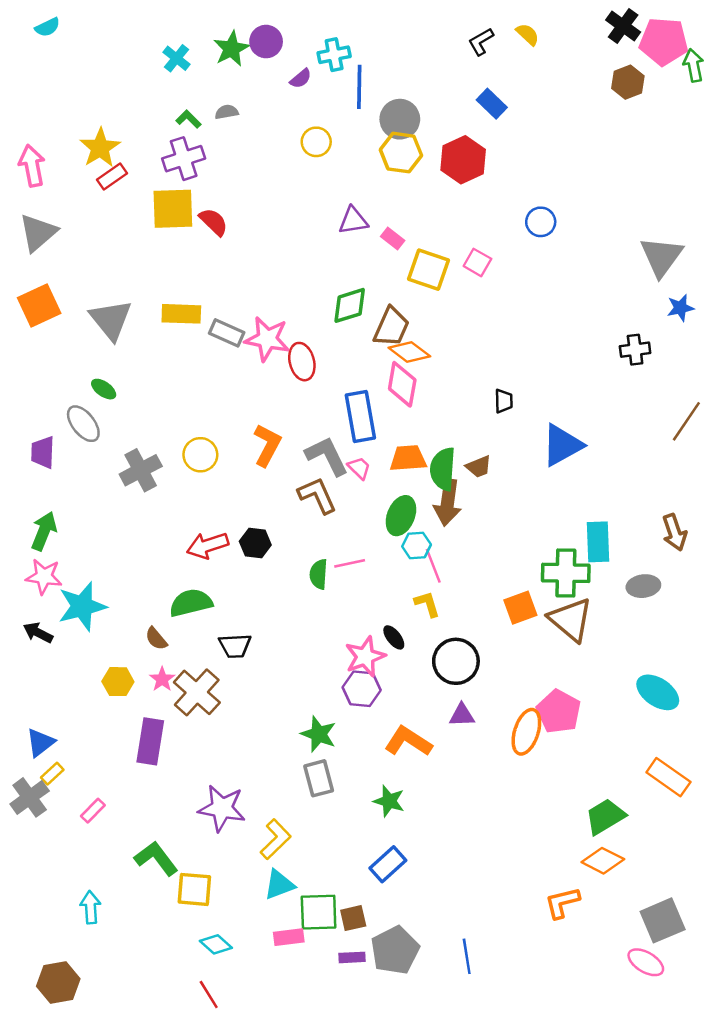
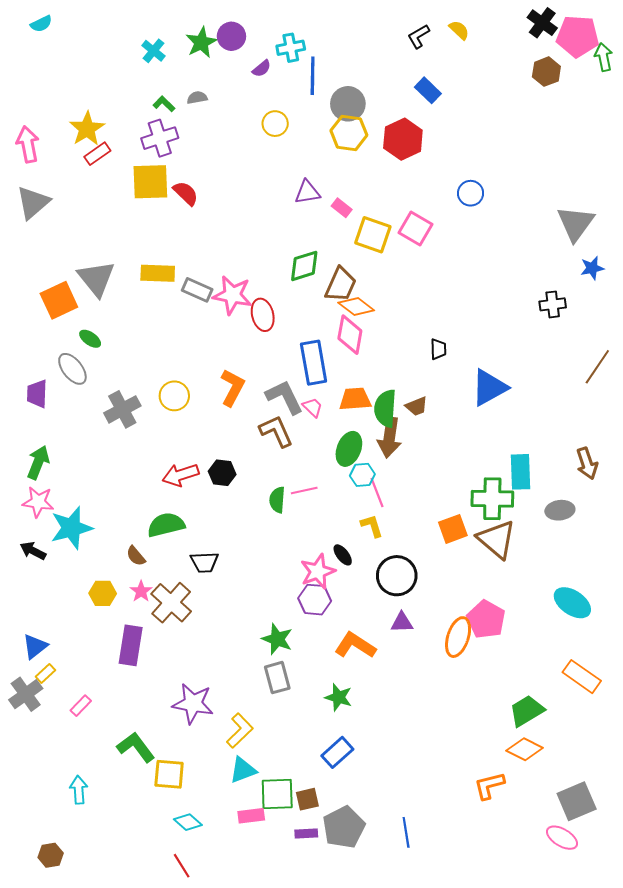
pink square: (477, 262) -> (415, 229), size x1.4
orange square: (39, 305) -> (59, 300), moved
brown hexagon: (58, 983) -> (51, 855), size x0.7

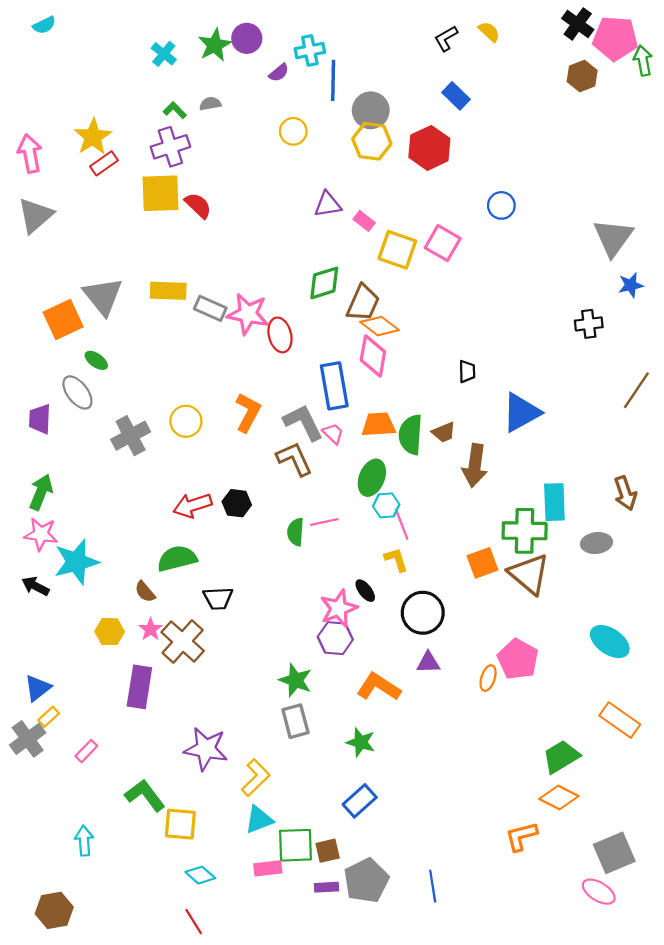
brown arrow: (389, 437) -> (475, 466), moved
orange ellipse: (458, 637) -> (488, 678), size x0.6
brown hexagon: (51, 855) -> (54, 910), size x1.4

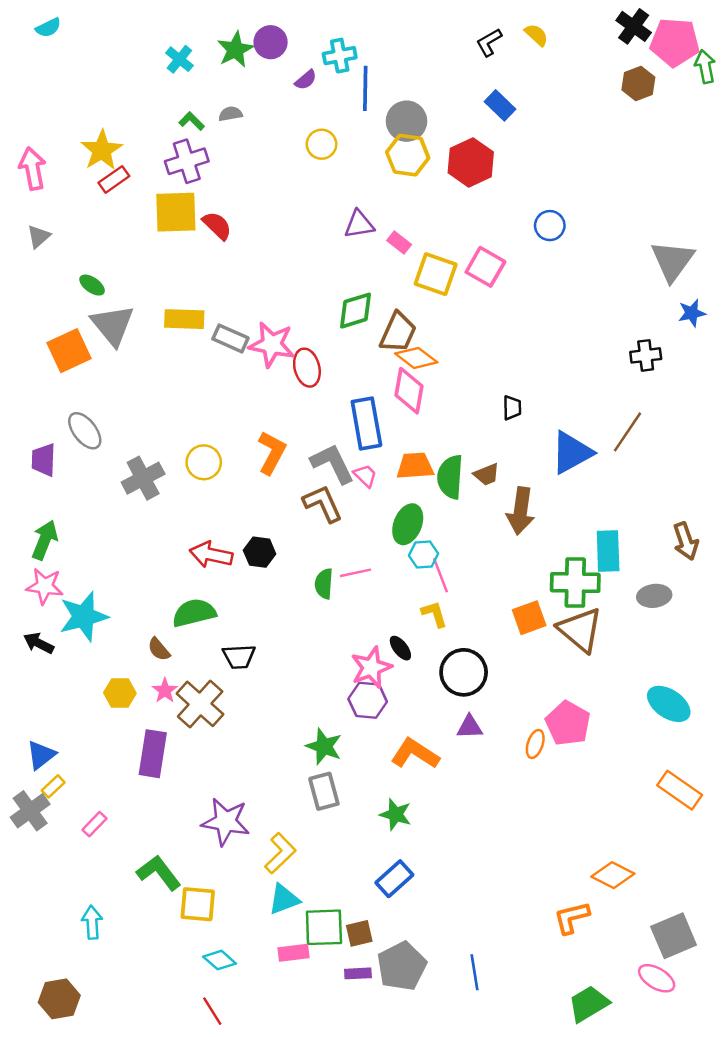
gray triangle: (35, 215) -> (39, 236), size x0.6
green ellipse: (96, 360) -> (92, 285), moved
brown line: (636, 390) -> (627, 432), moved
red arrow: (193, 505) -> (211, 555), turned 30
green trapezoid: (561, 757) -> (589, 1004), moved

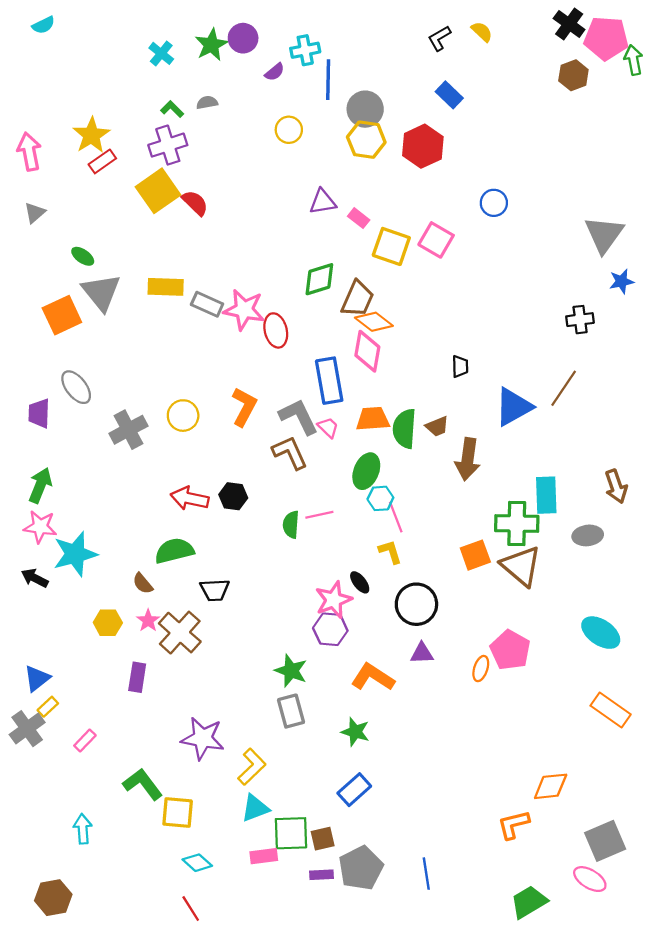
yellow square: (176, 212) -> (158, 191), turned -33
purple rectangle: (153, 754) -> (137, 677), size x0.7
orange diamond: (613, 875) -> (551, 786), turned -33

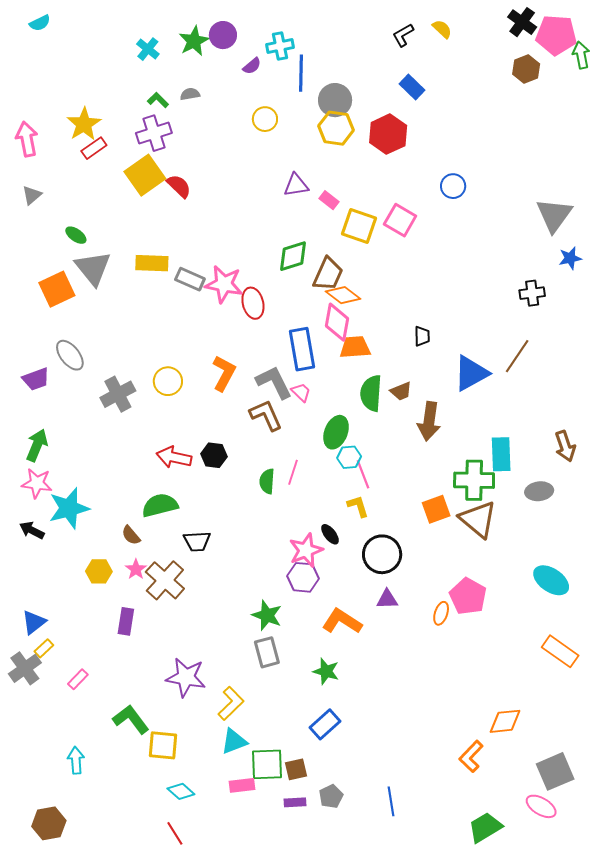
purple trapezoid: (39, 413) -> (36, 379), turned -112
orange trapezoid: (373, 419) -> (355, 347), moved
pink line: (319, 515) -> (293, 472), turned -60
orange L-shape: (513, 824) -> (471, 756), turned -32
gray pentagon: (361, 868) -> (331, 796), size x0.6

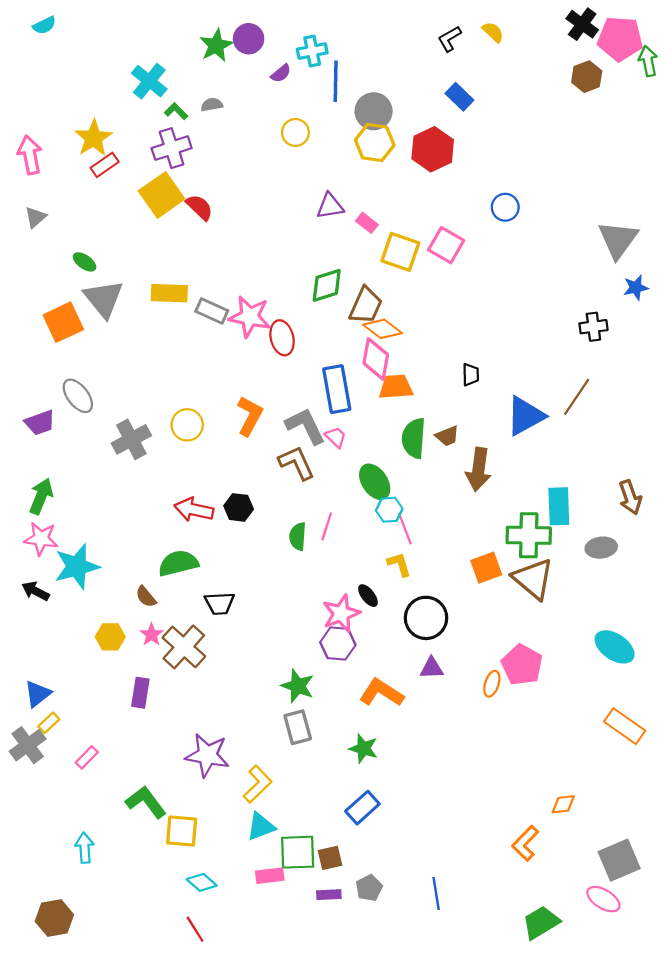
cyan cross: (148, 49) -> (149, 81), moved, size x1.4
green ellipse: (336, 432) -> (375, 482), turned -56
orange diamond: (505, 721) -> (563, 804), size x0.7

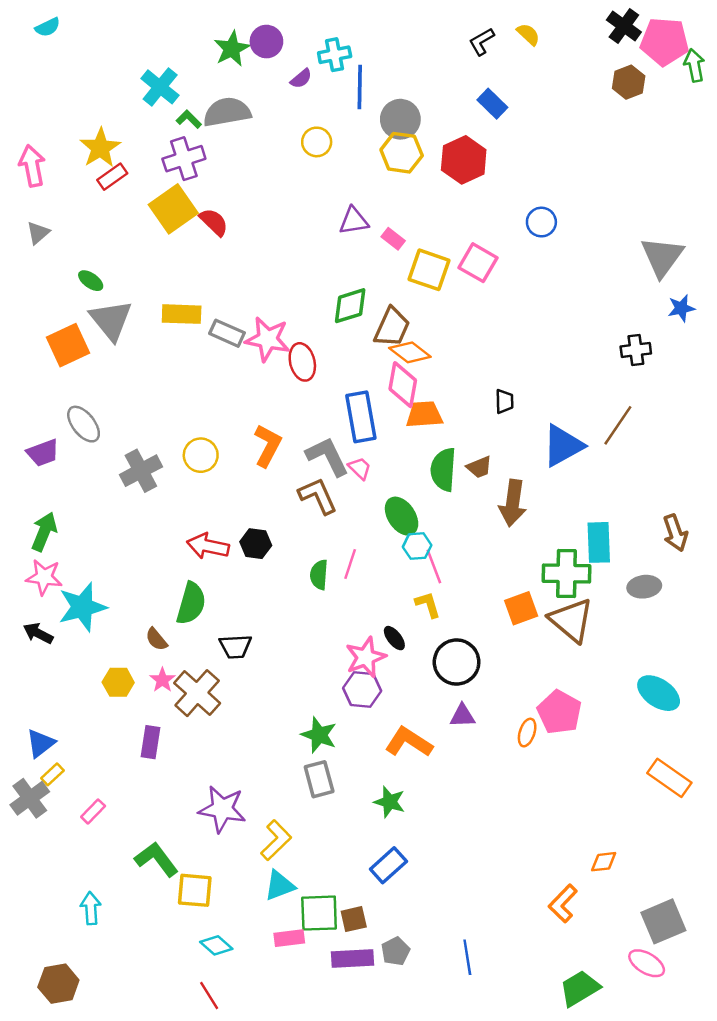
gray semicircle: (212, 105) -> (227, 112), size x2.0
green semicircle: (178, 563) -> (191, 603), turned 120
purple rectangle: (329, 895) -> (353, 958), size x1.6

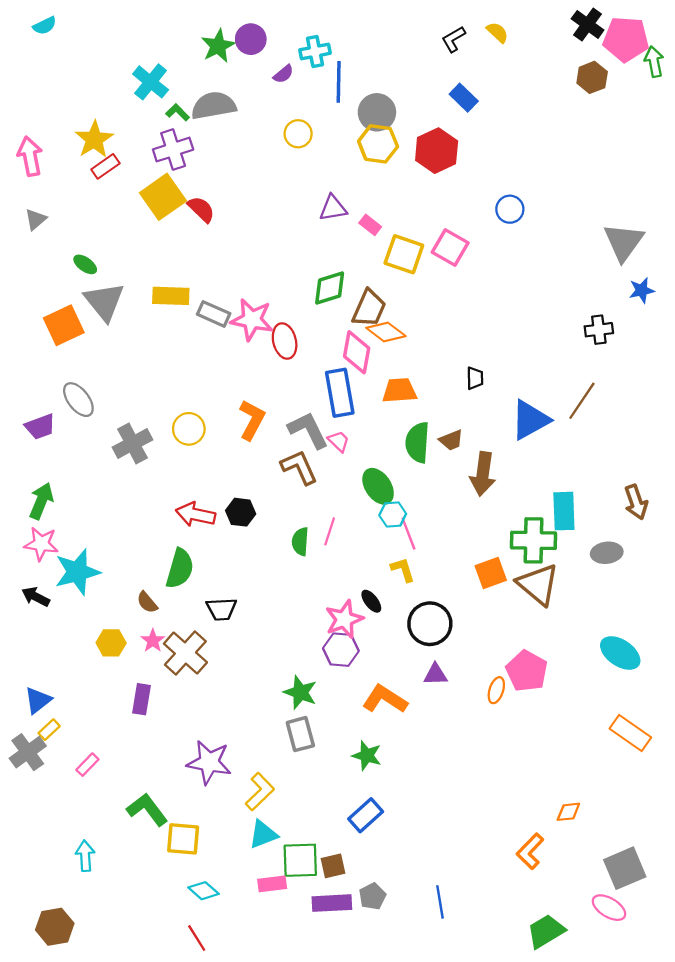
pink diamond: (403, 385) -> (357, 352), moved

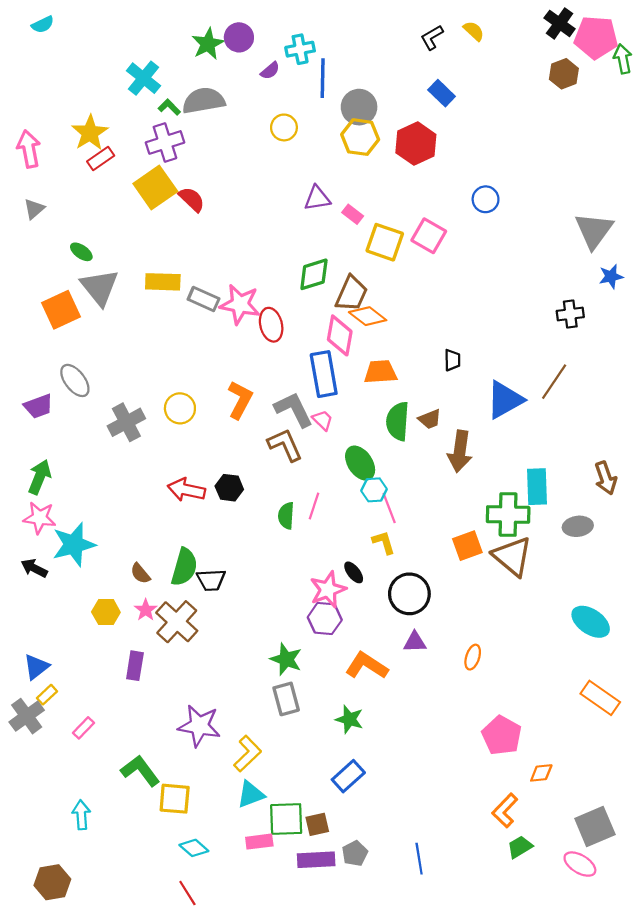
green semicircle: (180, 569) -> (184, 567), moved
pink pentagon: (527, 671) -> (502, 735), moved
green trapezoid: (546, 931) -> (520, 847), moved, size x0.7

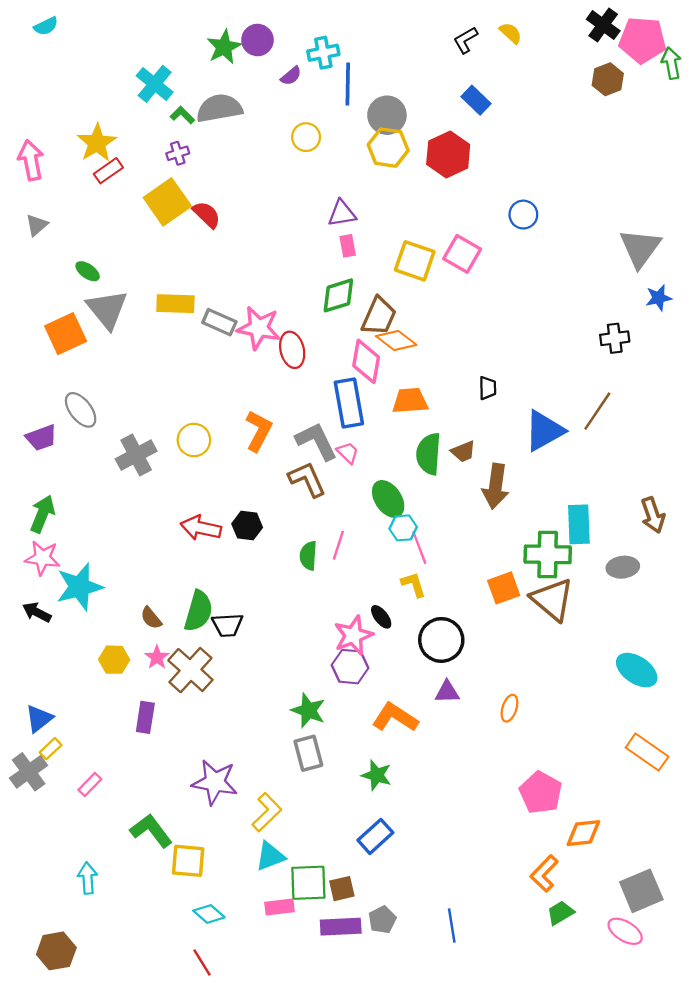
purple cross: (165, 142) -> (178, 153), size x0.6
pink rectangle: (353, 214) -> (348, 246), moved, turned 42
orange diamond: (541, 773) -> (583, 833), size x1.4

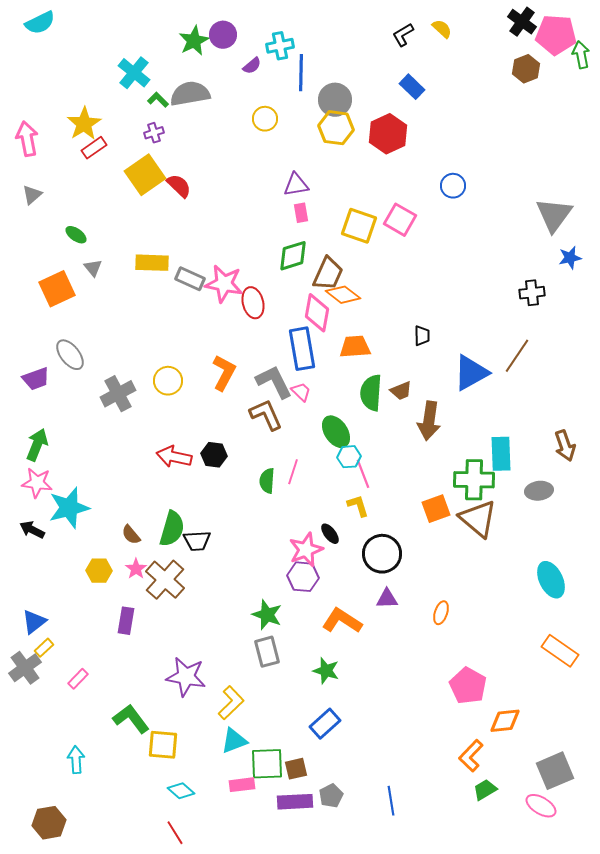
cyan semicircle: (46, 26) -> (40, 23), size x1.4
gray triangle: (107, 309) -> (93, 268), size x0.5
cyan ellipse: (637, 670) -> (551, 580), turned 30

